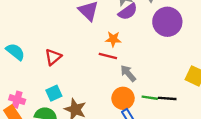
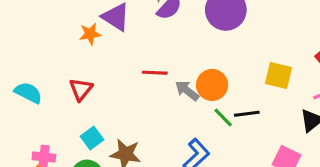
orange star: (113, 39) -> (90, 34), moved
orange circle: (123, 98) -> (212, 85), moved
green line: (150, 98) -> (223, 118), turned 49

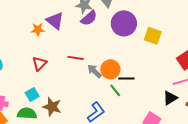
yellow square: (279, 75) -> (153, 36), moved
red triangle: (81, 89) -> (39, 64), moved
black line: (247, 114) -> (126, 78), moved

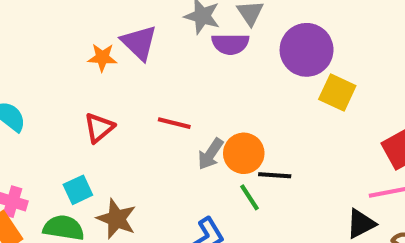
purple semicircle: (89, 18) -> (230, 44), moved, turned 36
purple circle: (124, 23) -> (307, 50), moved
gray arrow: (94, 71) -> (210, 154), turned -105

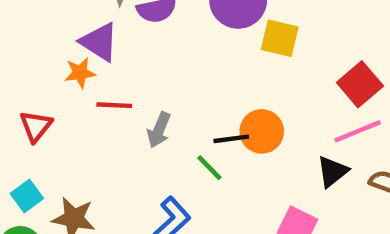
purple triangle: (139, 43) -> (99, 42), moved
orange star: (102, 57) -> (80, 73), moved
orange circle: (244, 153) -> (262, 131), moved

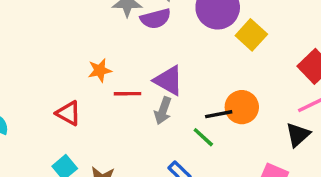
yellow square: (280, 38) -> (251, 35), turned 32
purple triangle: (99, 42) -> (169, 80), moved
red triangle: (36, 126) -> (68, 113), turned -36

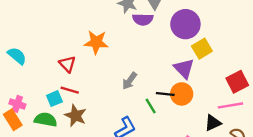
orange star: (100, 70) -> (96, 42), size x1.5
purple triangle: (169, 80) -> (184, 68), moved
red line: (127, 94) -> (70, 90), moved

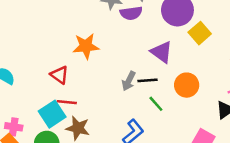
purple triangle: (184, 68) -> (161, 52), moved
black line: (165, 94) -> (148, 80), moved
cyan square: (54, 99) -> (52, 114), size x1.5

